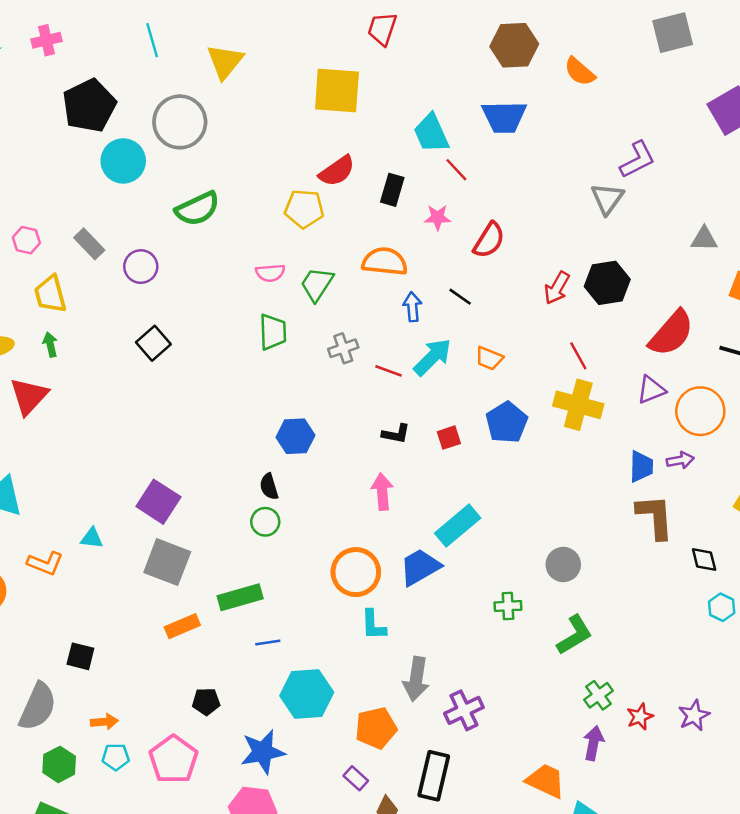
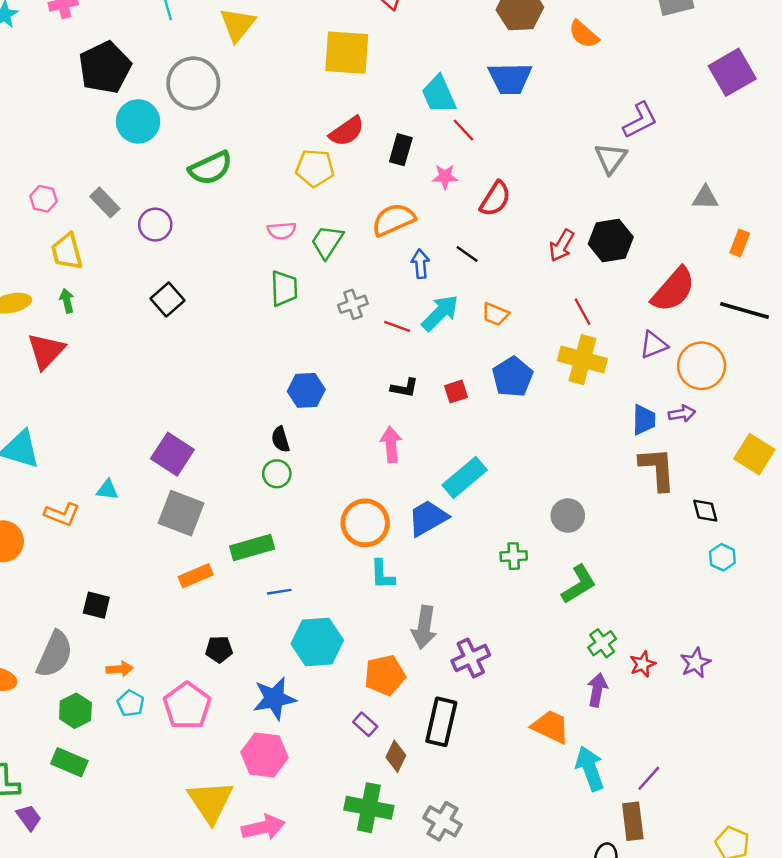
orange semicircle: (385, 262) -> (393, 220), turned -30
cyan pentagon: (116, 757) -> (131, 703), turned 30

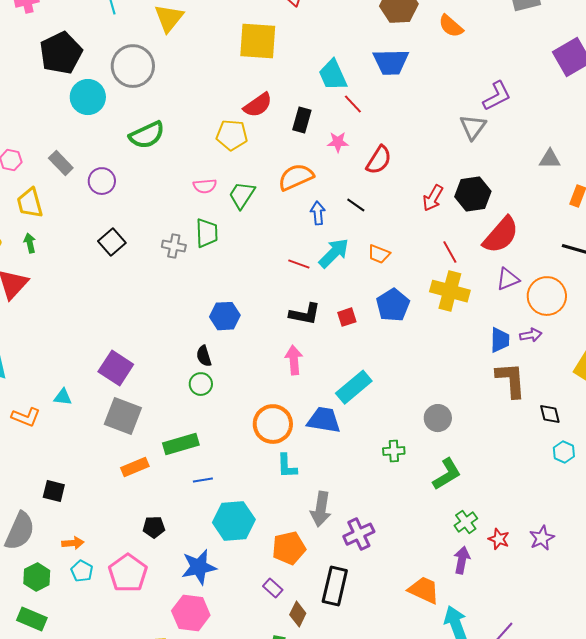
red semicircle: (673, 290) -> (501, 235), moved
gray cross: (353, 304) -> (174, 246), moved, turned 30
black L-shape: (404, 388) -> (305, 314), size x1.4
blue trapezoid: (428, 518) -> (324, 420), turned 39
red star: (643, 664) -> (499, 539), turned -30

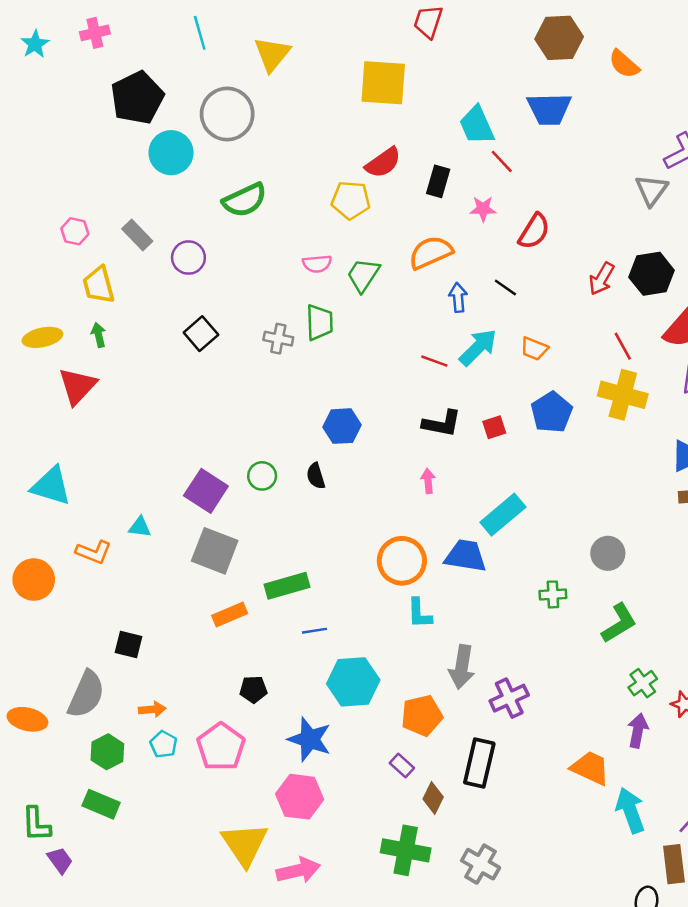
pink arrow: (294, 360) -> (428, 481), size x0.7
green circle: (201, 384) -> (262, 476), moved
blue star: (199, 567) -> (310, 739), turned 30

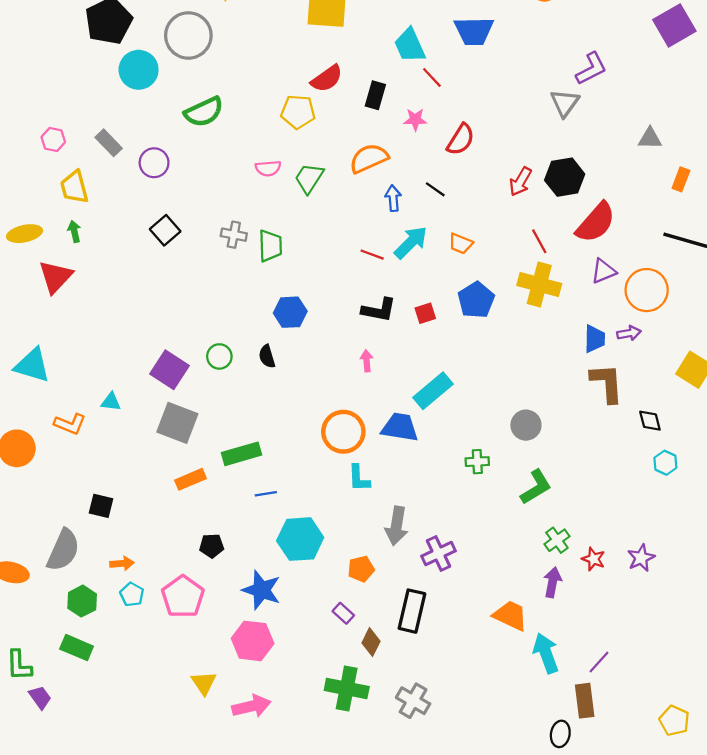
green trapezoid: (320, 322) -> (270, 246), moved
orange pentagon: (422, 716) -> (361, 569), size x0.7
yellow triangle: (245, 844) -> (204, 683), size x0.6

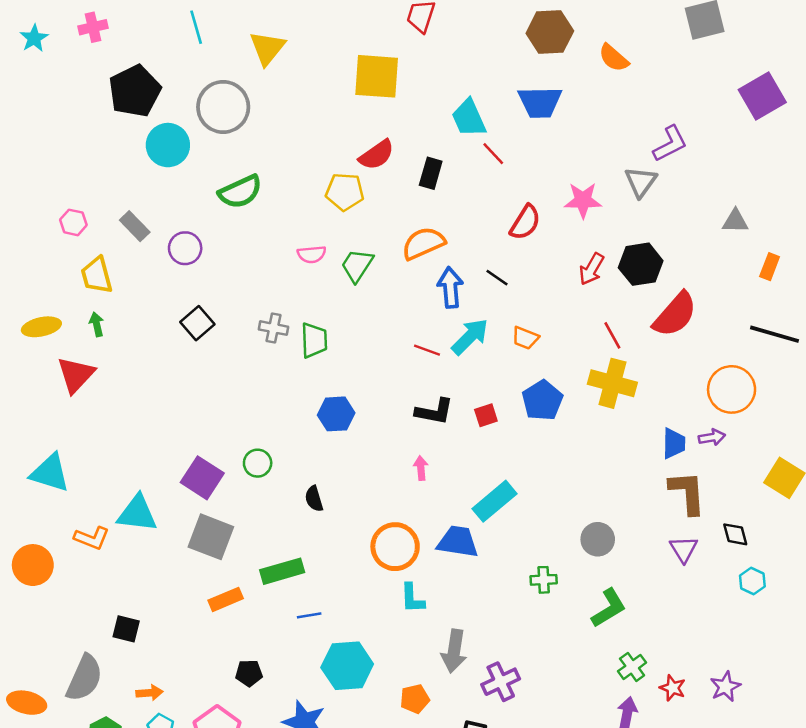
pink star: (415, 120) -> (583, 200), moved, size x1.4
blue arrow: (393, 198) -> (450, 288), size x1.4
purple triangle: (603, 271) -> (684, 549), moved, turned -40
black semicircle: (267, 356) -> (314, 499), moved
cyan triangle: (111, 402) -> (137, 513), size x1.8

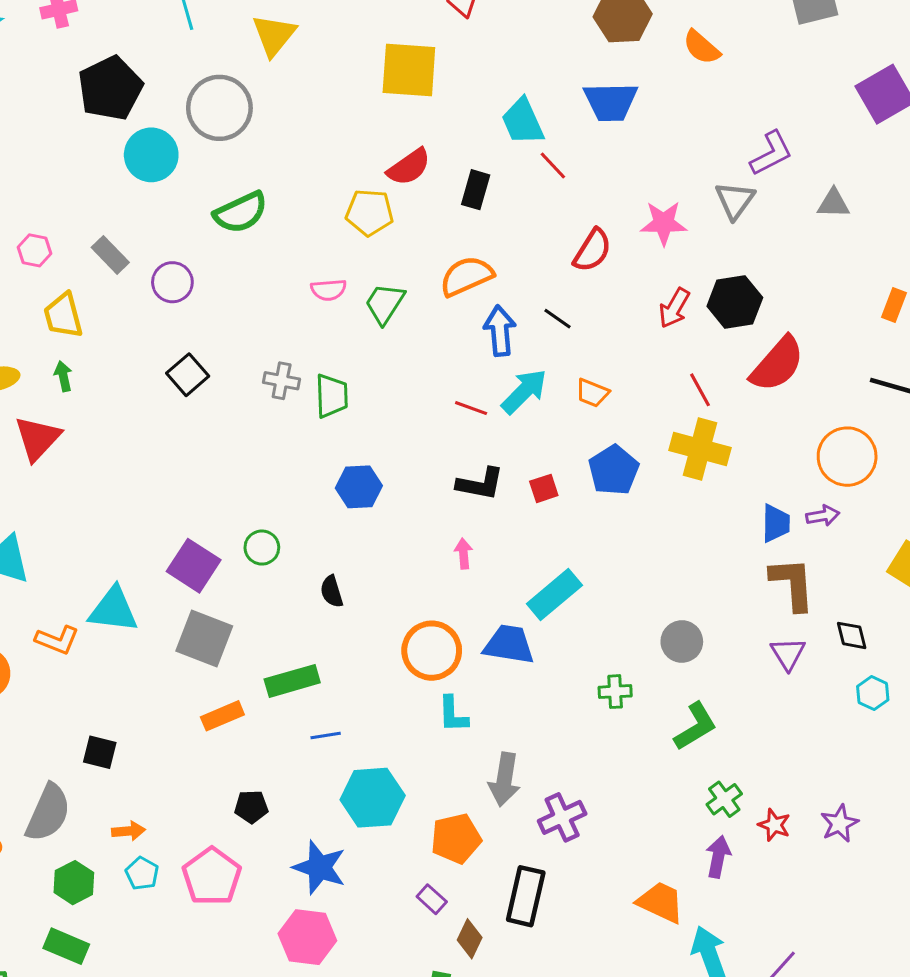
gray triangle: (735, 221) -> (833, 203), moved
orange pentagon: (415, 699) -> (456, 839), size x1.4

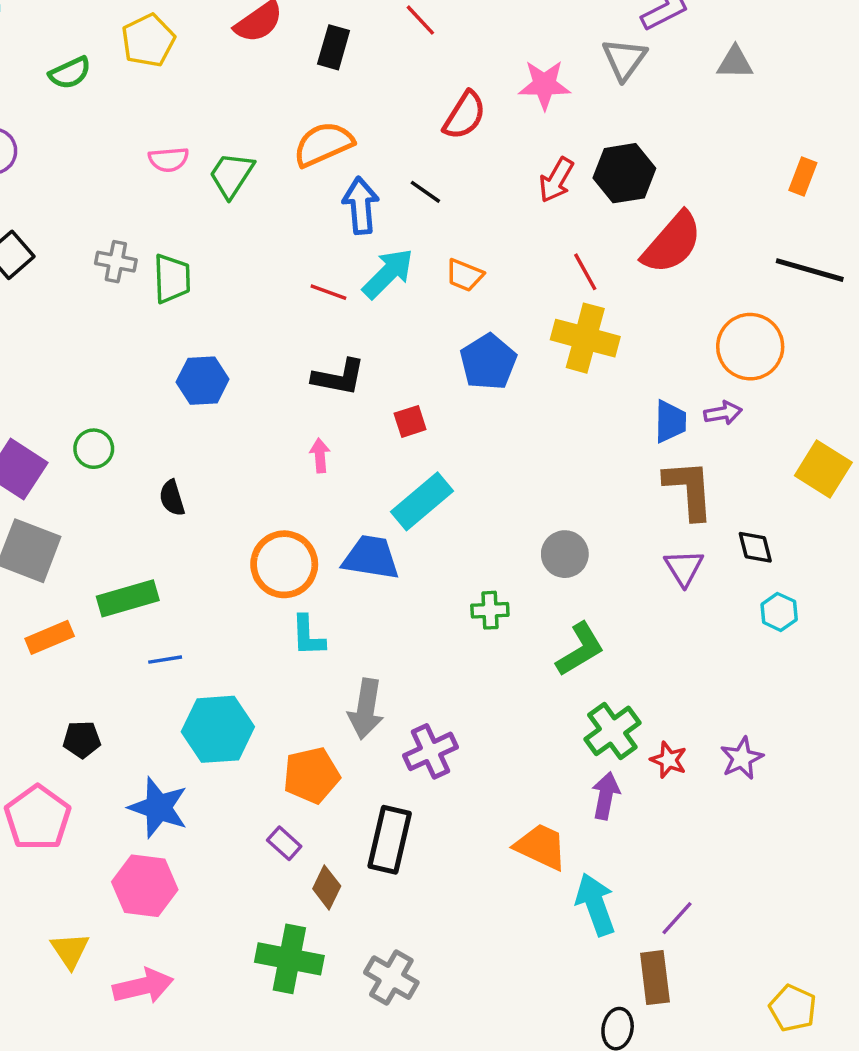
green semicircle: (241, 212) -> (70, 73), size x0.7
yellow pentagon: (370, 212) -> (148, 40), moved, turned -30
red square: (544, 488) -> (410, 421), moved
green cross: (724, 799) -> (612, 731), size x1.4

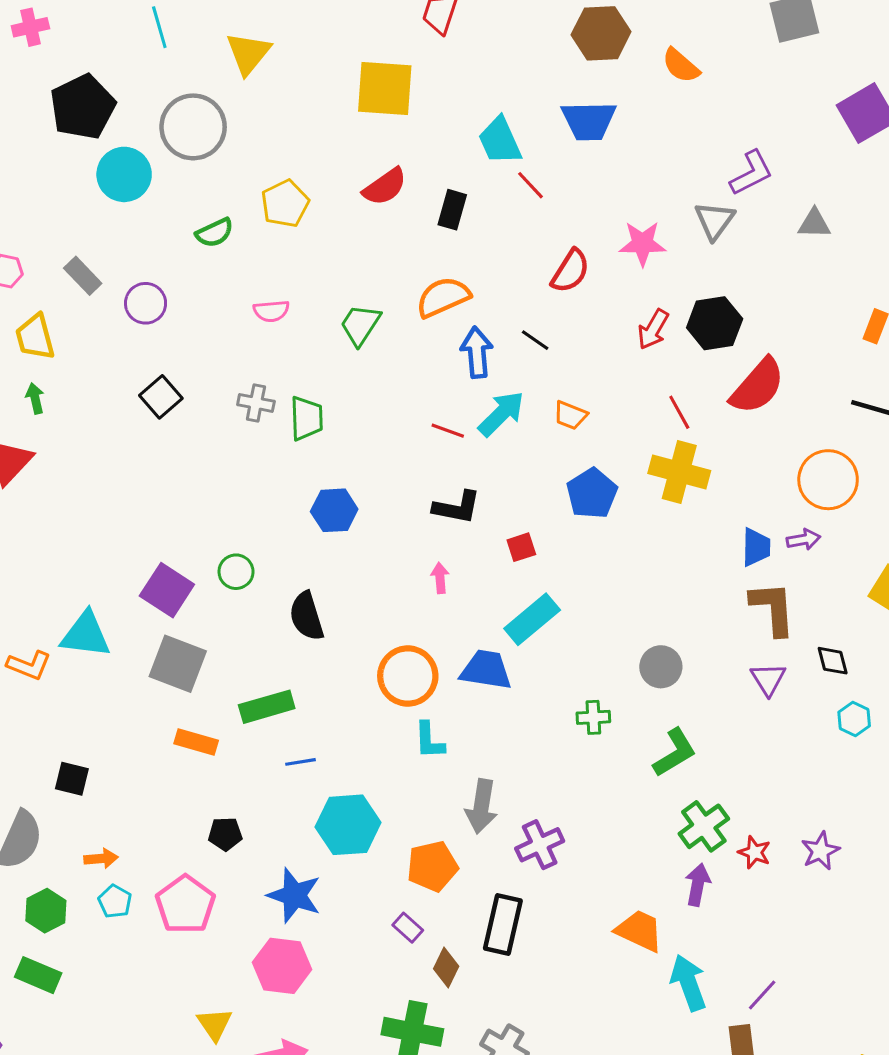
pink semicircle: (169, 160) -> (271, 311), moved
black semicircle: (172, 498) -> (307, 616), size x1.5
orange rectangle: (50, 637) -> (196, 742), turned 39

